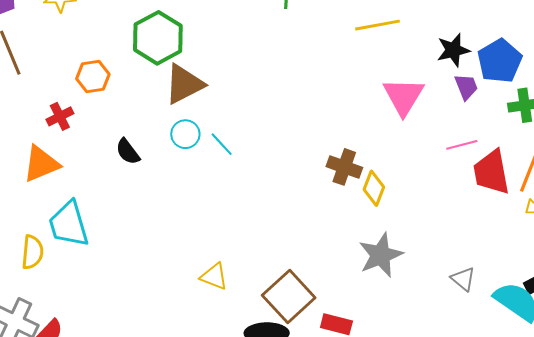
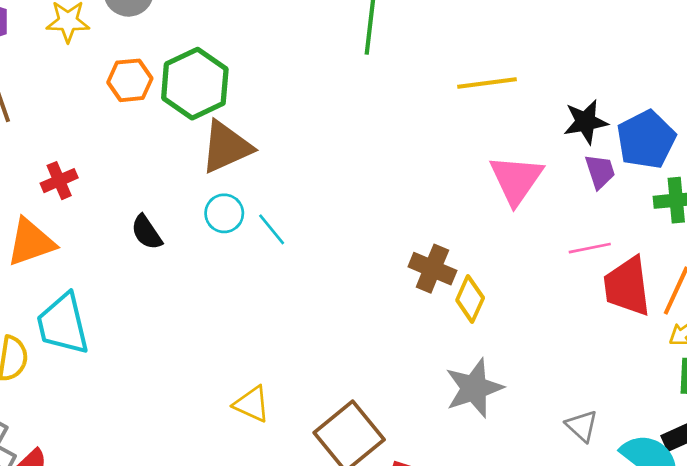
orange hexagon: (93, 77) -> (130, 80), moved

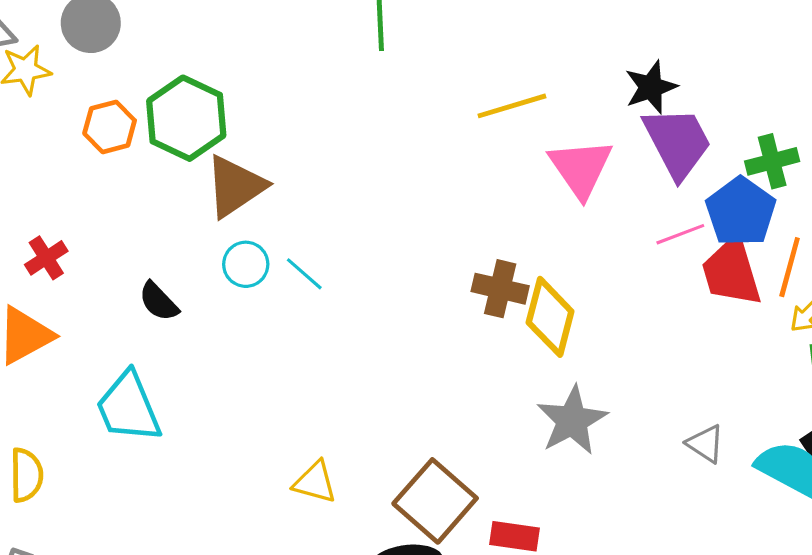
yellow line: (487, 83) -> (512, 106), moved
blue pentagon: (646, 140) -> (741, 212), moved
purple trapezoid: (600, 171) -> (677, 142), size x1.8
yellow diamond: (470, 299) -> (550, 317), size x1.4
cyan trapezoid: (63, 324) -> (128, 407), moved

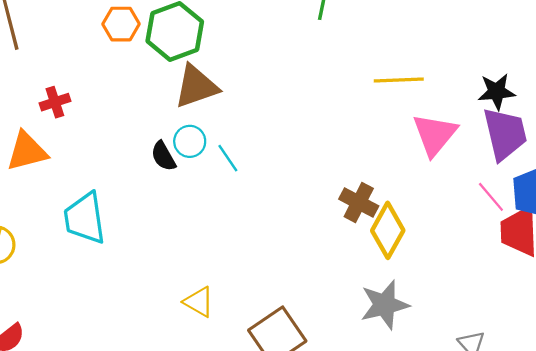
pink line: (680, 234) -> (491, 197), turned 56
black semicircle: (159, 301) -> (163, 156), moved

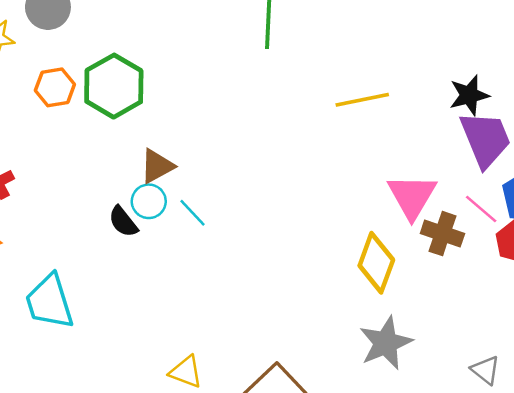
brown triangle: (196, 86) -> (157, 166), moved, size x0.7
pink triangle: (435, 134) -> (412, 196), moved
brown cross: (359, 202) -> (442, 234), moved

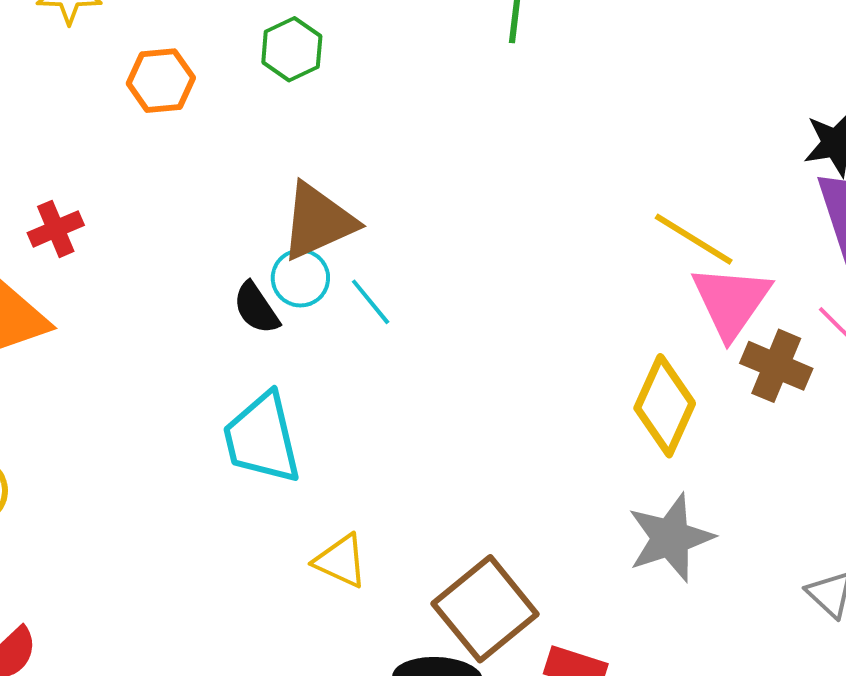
green hexagon: (114, 86) -> (292, 49), moved, size x0.6
yellow line: (362, 100) -> (694, 239), moved, turned 39
brown triangle: (157, 166) -> (318, 221), size x1.4
cyan trapezoid: (49, 302) -> (262, 438), moved

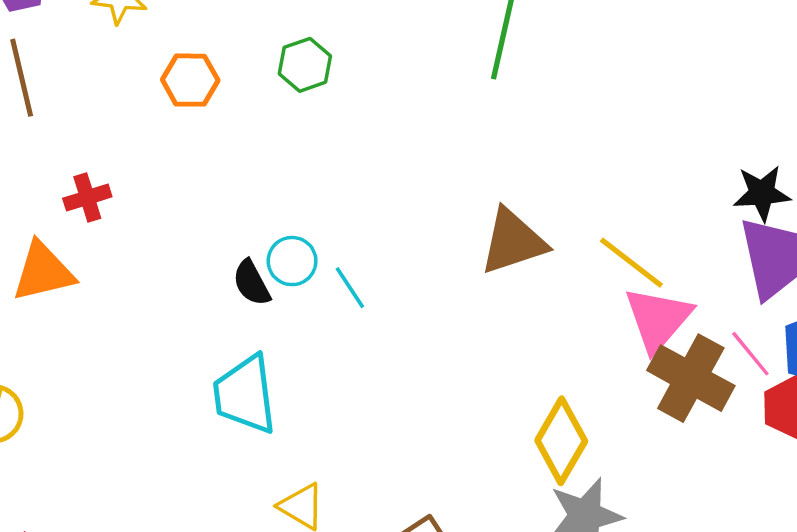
brown triangle: (318, 221) -> (513, 241), moved
brown cross: (776, 366) -> (691, 378), size x1.4
yellow diamond: (665, 406) -> (561, 441), moved

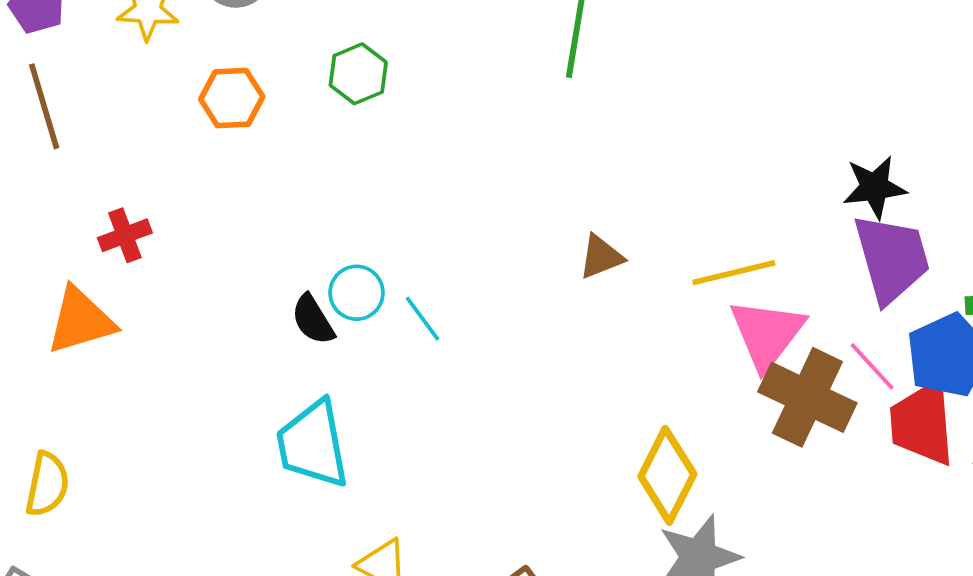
brown triangle: (513, 241) -> (601, 257), size x0.6
yellow line: (631, 263) -> (734, 273), turned -48

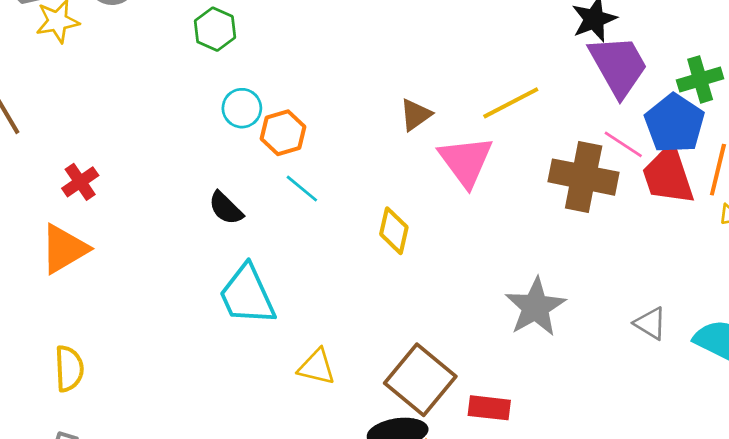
orange hexagon: (232, 98) -> (283, 133), moved
cyan circle: (357, 293) -> (242, 108), moved
pink triangle: (767, 334) -> (466, 161), moved
yellow diamond: (667, 475) -> (394, 231), moved, size x0.7

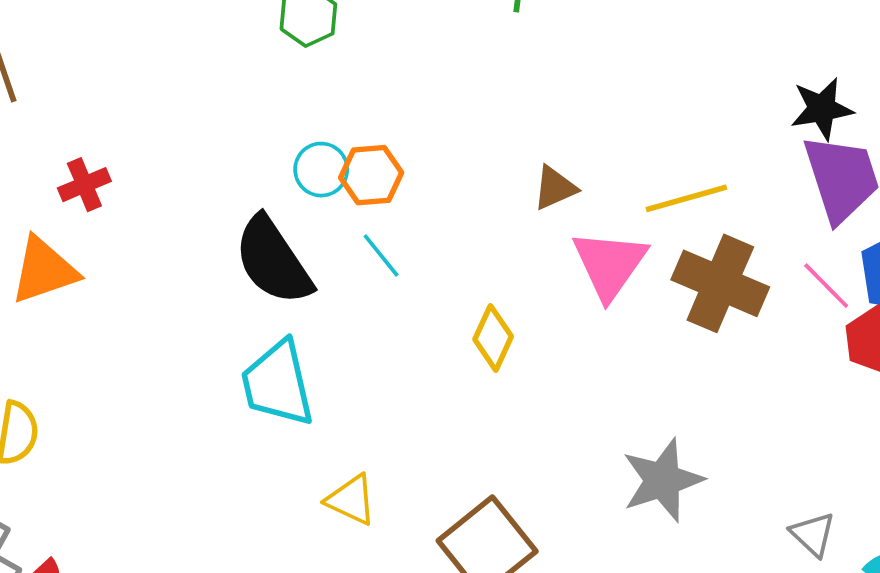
cyan circle: (242, 108) -> (321, 170), moved
brown cross: (584, 177) -> (720, 283), moved
black semicircle: (226, 208) -> (273, 261), size x1.8

